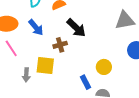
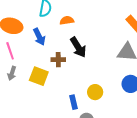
gray arrow: (26, 75) -> (12, 73), moved

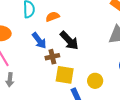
blue arrow: (39, 37) -> (39, 41), moved
yellow square: (39, 76) -> (65, 75), moved

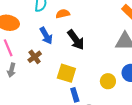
brown cross: (52, 57) -> (35, 57), moved, turned -32
yellow circle: (95, 81) -> (108, 81), moved

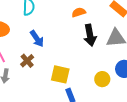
orange semicircle: (63, 14) -> (79, 12), moved
black arrow: (76, 40) -> (90, 35), moved, turned 30

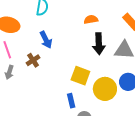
yellow square: (60, 74) -> (80, 76), moved
yellow circle: (102, 79) -> (105, 89), size x1.5

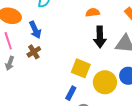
blue arrow: (46, 40) -> (35, 30), moved
blue rectangle: (71, 101) -> (71, 93), turned 40

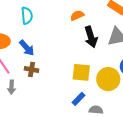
brown cross: (34, 52) -> (31, 69), turned -32
blue rectangle: (71, 93) -> (78, 99), turned 32

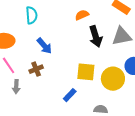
blue arrow: (27, 48) -> (44, 46), moved
brown cross: (31, 69) -> (36, 69), turned -32
blue rectangle: (78, 99) -> (70, 95), moved

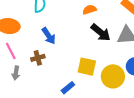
black arrow: (96, 36) -> (101, 33), turned -40

